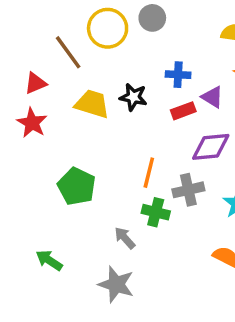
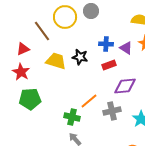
purple triangle: (212, 97) -> (126, 48), moved
orange line: (149, 173) -> (89, 101), turned 36
green pentagon: (77, 186) -> (30, 99), moved, turned -30
green cross: (156, 212) -> (72, 117), moved

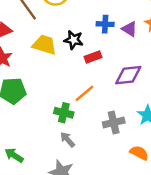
red rectangle: (109, 65) -> (93, 57), moved
gray cross: (112, 111) -> (114, 123), moved

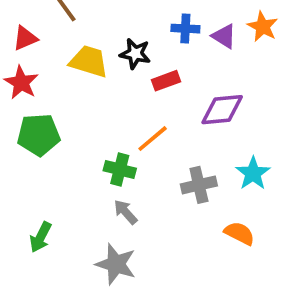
green arrow: (14, 155) -> (41, 237), turned -96

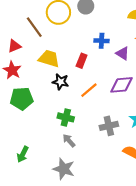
purple triangle: (224, 36) -> (123, 53), moved
black star: (135, 54) -> (61, 82), moved
red rectangle: (166, 81) -> (82, 61), moved, turned -48
orange line: (153, 139) -> (89, 90), moved

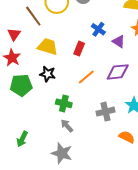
blue cross: (102, 41) -> (98, 29), turned 32
red triangle: (14, 46) -> (14, 34), turned -32
black star: (61, 82) -> (48, 74), moved

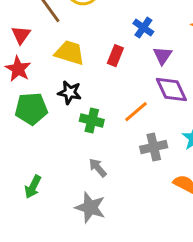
purple triangle: (119, 41) -> (163, 56), moved, turned 32
purple diamond: (118, 72) -> (171, 90), turned 70
orange line: (86, 77) -> (136, 112), moved
green cross: (64, 103) -> (92, 120), moved

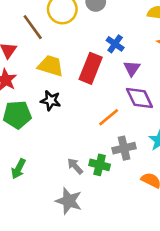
red rectangle: (115, 56) -> (91, 68), size x1.6
green cross: (92, 120) -> (100, 165), moved
green arrow: (33, 187) -> (19, 169), moved

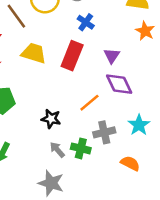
blue cross: (115, 44) -> (86, 22), moved
black star: (51, 101) -> (51, 119), moved

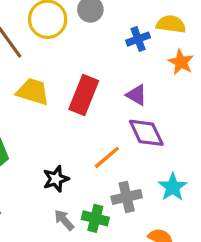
blue cross: (86, 22) -> (138, 39), moved, turned 35
purple triangle: (112, 56) -> (136, 95), turned -35
black star: (51, 119) -> (56, 179), turned -30

